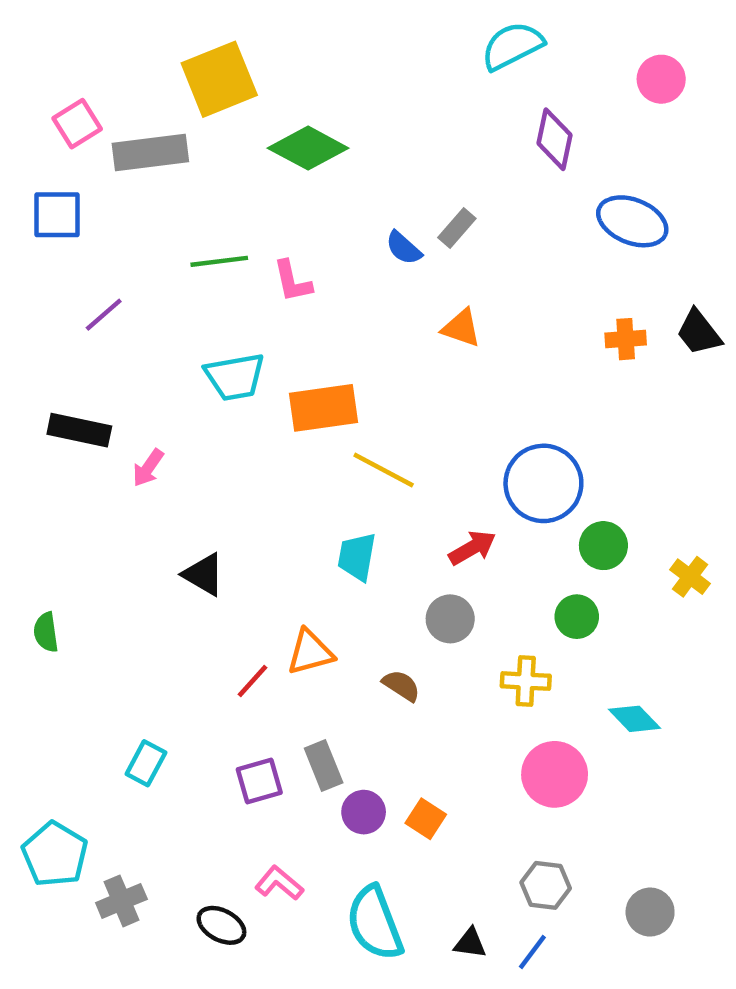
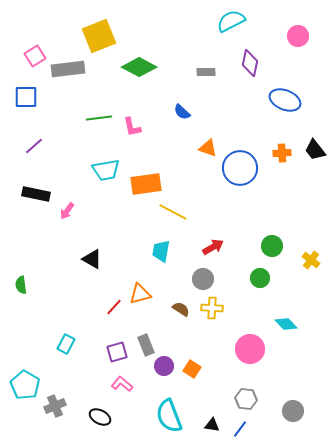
gray rectangle: (457, 228) -> (206, 72), moved, turned 48
purple line: (104, 315) -> (34, 146), moved
blue circle: (543, 483) -> (240, 168), moved
yellow cross: (526, 681) -> (212, 308), moved
pink L-shape: (279, 883) -> (122, 384), moved

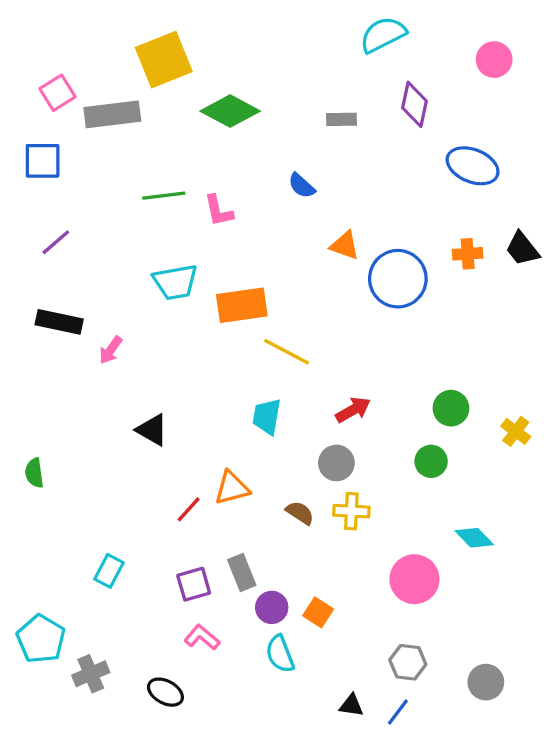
cyan semicircle: (169, 416) -> (280, 654), moved, size x0.7

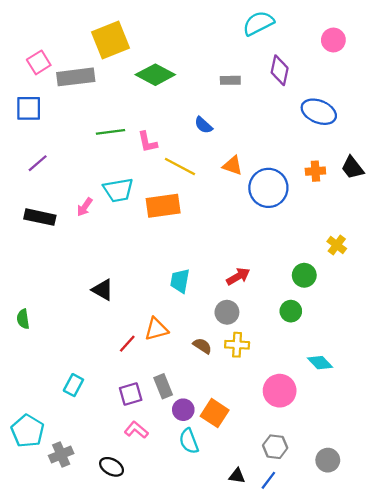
pink arrow: (111, 350) -> (85, 207), moved
yellow line: (287, 352) -> (180, 167), moved
yellow cross: (516, 431) -> (337, 245), moved
orange square: (318, 612) -> (215, 413), size x1.4

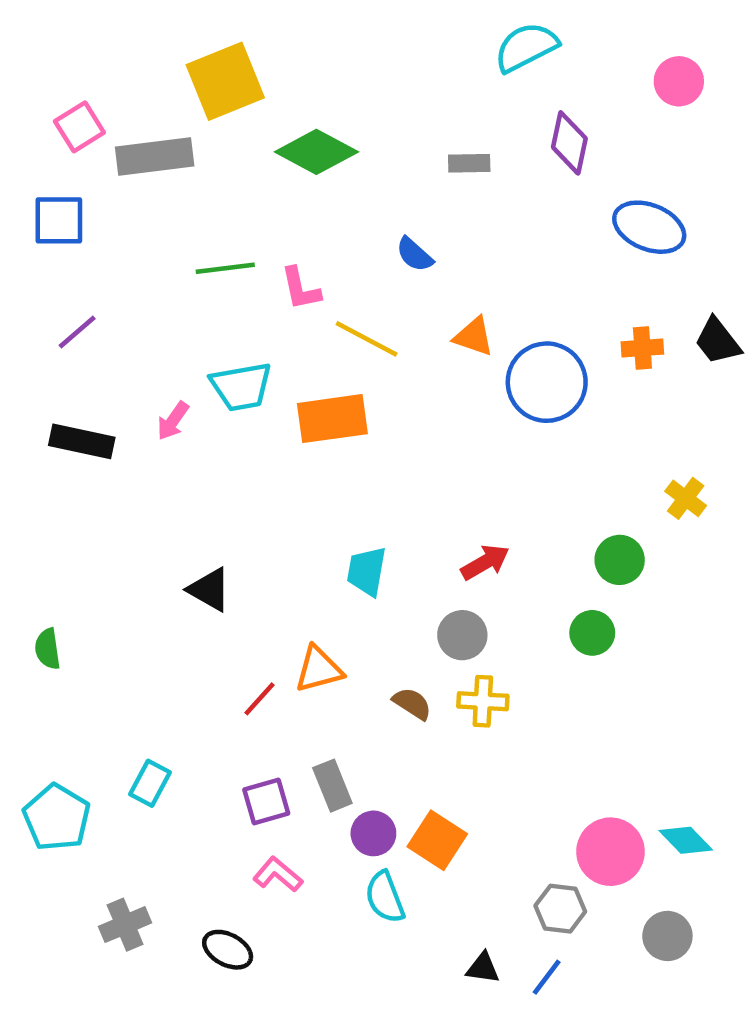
cyan diamond: (320, 363) -> (686, 840), moved
pink circle: (280, 391) -> (610, 852), moved
cyan pentagon: (28, 431) -> (57, 817), moved

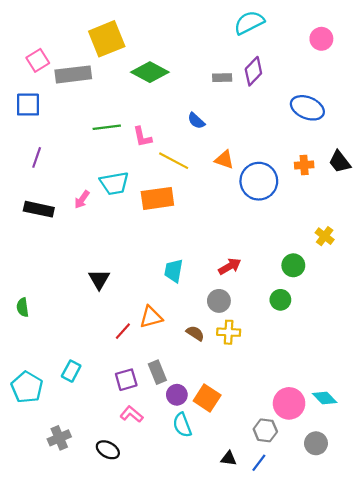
purple diamond: (569, 143) -> (253, 71), moved, turned 32
purple line: (77, 332) -> (37, 157), turned -30
black triangle: (209, 590) -> (99, 279), turned 30

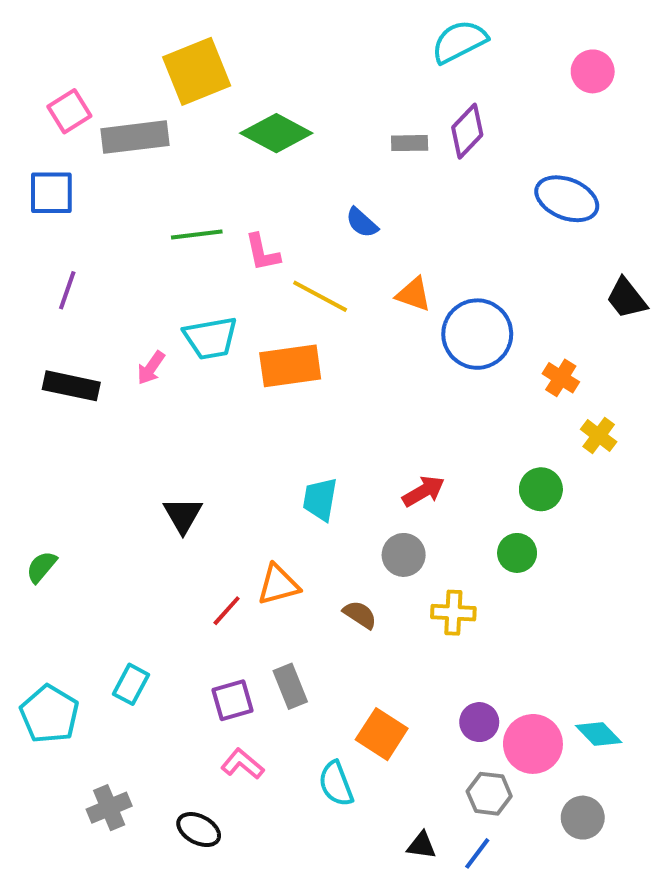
orange cross: (304, 165) -> (561, 378), moved, turned 36
green semicircle: (23, 307) -> (41, 567), turned 48
yellow cross: (229, 332) -> (453, 613), moved
purple circle: (177, 395) -> (479, 722), moved

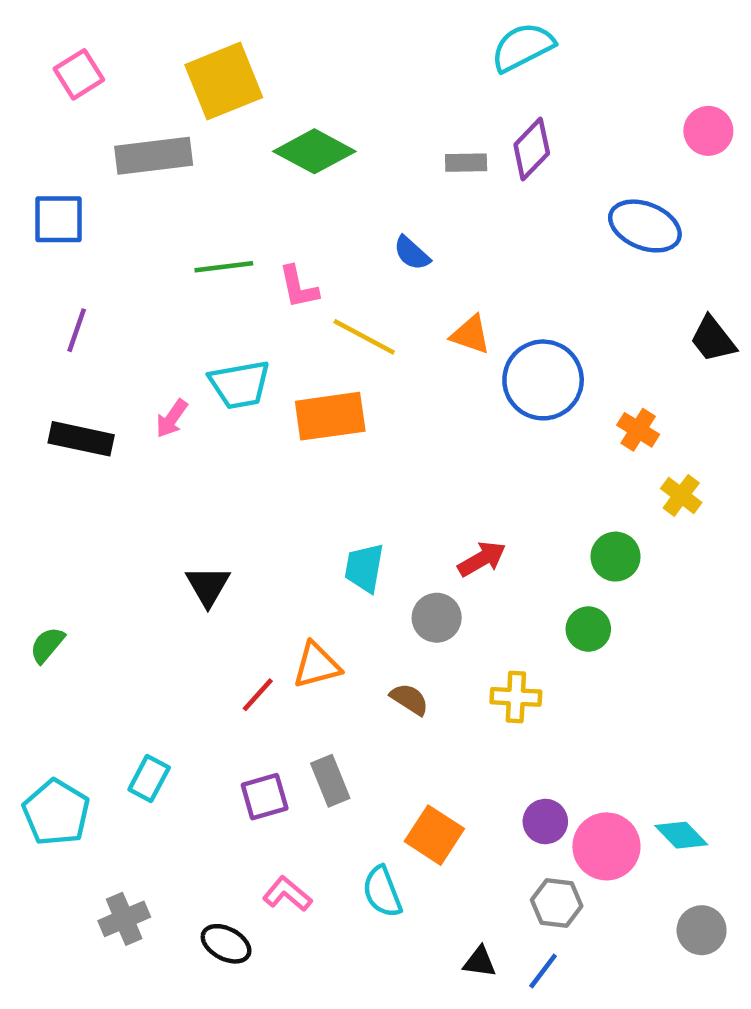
pink circle: (593, 71) -> (708, 131), moved
pink square: (69, 111) -> (79, 74), moved
gray circle: (404, 555) -> (437, 618), moved
pink L-shape: (242, 764) -> (287, 894), moved
gray circle: (583, 818) -> (702, 930), moved

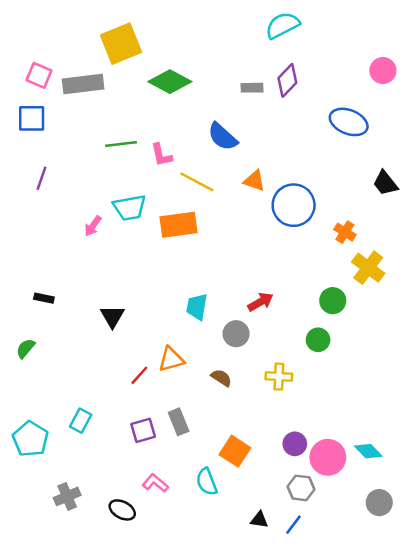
pink square: (79, 74) -> (39, 75), moved, turned -35
blue semicircle: (412, 253) -> (223, 137), size x1.5
black rectangle: (81, 439) -> (44, 298), moved, size x0.6
yellow cross: (681, 495) -> (368, 268), size x1.5

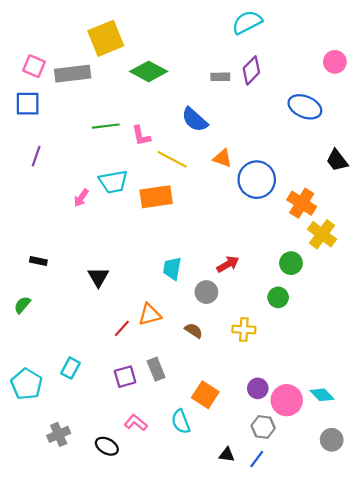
orange cross: (345, 232) -> (302, 203), size x1.5

